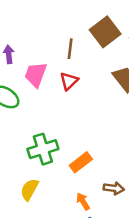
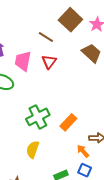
brown line: (70, 49) -> (46, 37), turned -56
orange arrow: (83, 201) -> (83, 151), moved

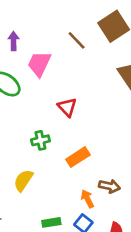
red triangle: (49, 62) -> (67, 107), moved, turned -35
green cross: (38, 117) -> (40, 140), size x0.6

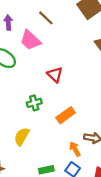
brown line: (77, 40) -> (46, 18), moved
pink trapezoid: (39, 64) -> (30, 40), turned -70

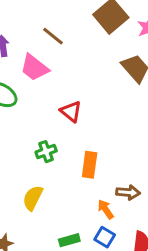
orange rectangle: (66, 115) -> (90, 165), turned -42

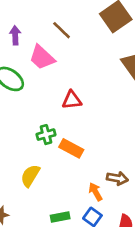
red triangle: (71, 111) -> (72, 100), turned -50
orange rectangle: (90, 165) -> (71, 148), moved, turned -75

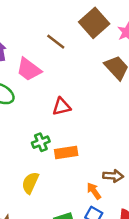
brown line: (62, 30) -> (56, 42), moved
orange rectangle: (71, 148) -> (66, 153), turned -30

